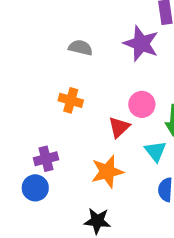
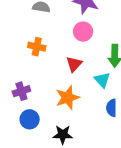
pink circle: (142, 104) -> (83, 32), moved
blue circle: (35, 188) -> (30, 119), moved

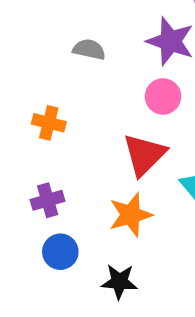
orange cross: (37, 47) -> (49, 123), moved
red triangle: (74, 64) -> (144, 155), size x1.5

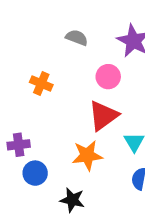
pink circle: (163, 96) -> (108, 77), moved
purple cross: (48, 200) -> (19, 145), moved

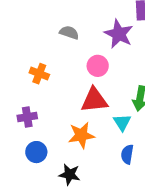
red triangle: (103, 116) -> (94, 100), turned 32
purple cross: (19, 145) -> (27, 117), moved

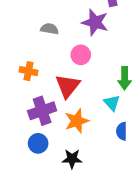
red triangle: (94, 100) -> (68, 86), moved, turned -36
purple cross: (27, 117) -> (42, 111), moved, size x1.5

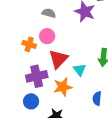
pink circle: (81, 55) -> (47, 36), moved
cyan triangle: (112, 103) -> (80, 70), moved

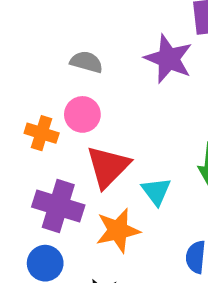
purple cross: (37, 76) -> (58, 206), turned 30

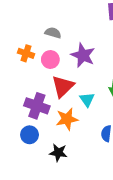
purple star: (169, 59) -> (83, 55), moved
orange cross: (42, 133) -> (26, 53), moved

